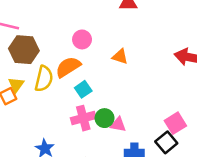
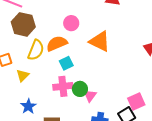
orange triangle: (120, 57) -> (100, 41), size x1.6
yellow triangle: (16, 85) -> (23, 75), moved
pink triangle: (118, 124) -> (90, 96), turned 48

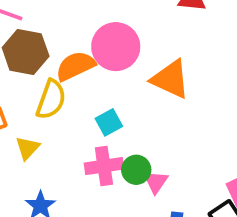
pink circle: (71, 23) -> (116, 47), size x1.6
orange semicircle: (57, 44) -> (75, 66), moved

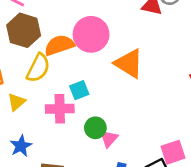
pink cross: (104, 166) -> (60, 109), moved

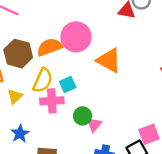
brown hexagon: (24, 30) -> (18, 54), moved
yellow semicircle: (38, 68) -> (43, 80), moved

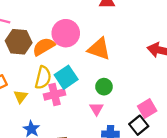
brown hexagon: (18, 54) -> (19, 42), moved
cyan square: (68, 85) -> (66, 77), size x1.5
green circle: (83, 116) -> (104, 87), moved

